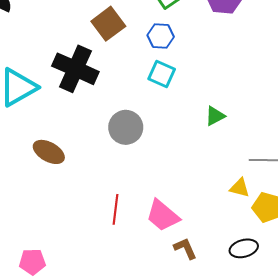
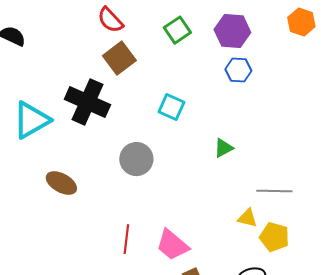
blue hexagon: (161, 36) -> (238, 70), moved

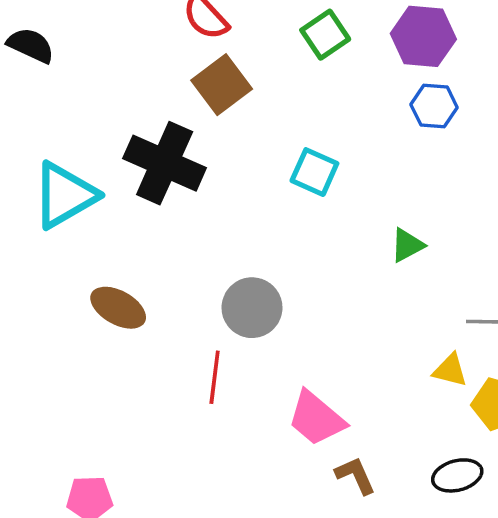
gray circle: (136, 159) -> (252, 308), moved
red line: (126, 239) -> (215, 377), moved

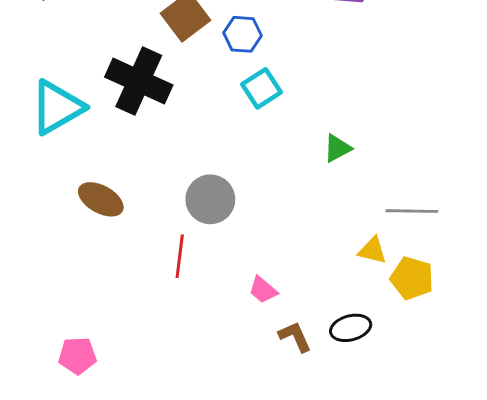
blue hexagon: (434, 106) -> (242, 34), moved
cyan square: (314, 172) -> (261, 88), turned 33
pink trapezoid: (316, 418) -> (263, 290), size x0.6
black ellipse: (457, 475) -> (351, 328), moved

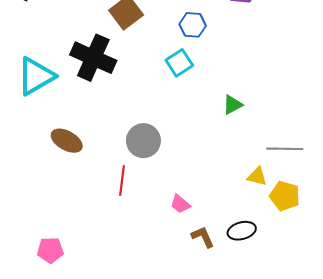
blue hexagon: (242, 34) -> (193, 25), moved

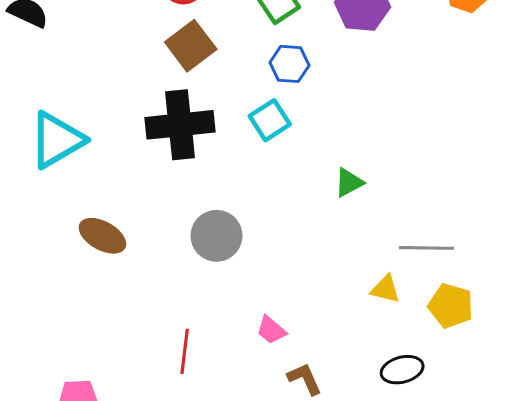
black cross: (93, 58) -> (180, 125), moved, turned -30
red line: (122, 181) -> (185, 351), moved
yellow pentagon: (285, 196) -> (451, 306), moved
black ellipse: (242, 231) -> (402, 370), moved

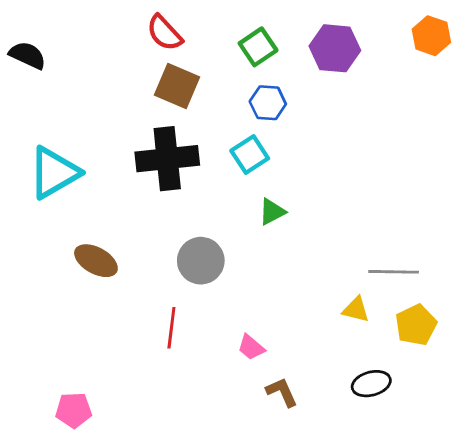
brown square: (191, 46) -> (177, 86), turned -30
green triangle: (349, 183) -> (272, 212), moved
yellow pentagon: (451, 306) -> (416, 325), turned 30
red line: (185, 351) -> (171, 328), moved

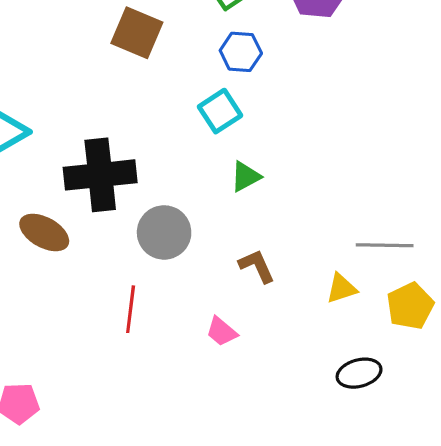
black cross: (167, 159) -> (100, 175), moved
yellow triangle: (356, 310) -> (341, 288), turned -32
brown L-shape: (282, 392) -> (257, 266), moved

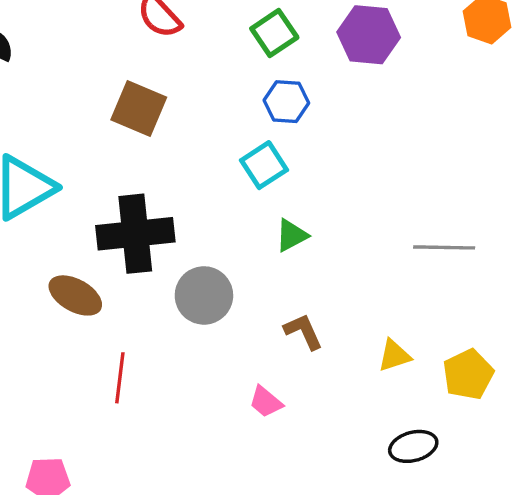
brown square: (137, 33) -> (139, 108), moved
gray line: (385, 245) -> (444, 247), moved
red line: (131, 309) -> (120, 378), moved

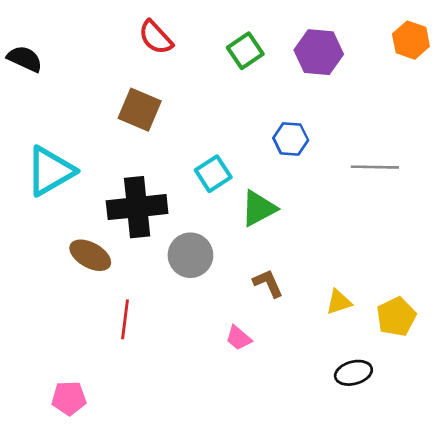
blue hexagon: (286, 102) -> (291, 139), moved
cyan square: (264, 165) -> (213, 174), moved
green triangle: (291, 235) -> (259, 208), size x1.4
gray line: (444, 247) -> (375, 167), moved

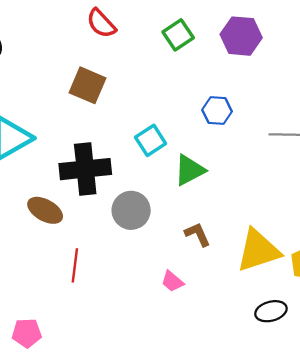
yellow triangle: (339, 302) -> (258, 250), size x2.0

